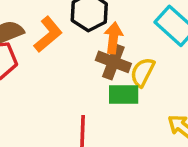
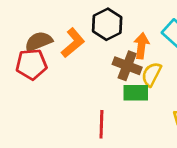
orange arrow: (113, 38) -> (141, 46), moved

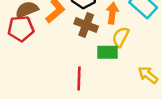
brown cross: (127, 66) -> (86, 25), moved

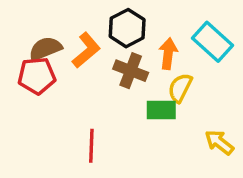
red line: (79, 78) -> (91, 146), moved

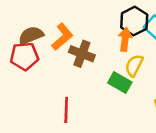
black hexagon: (127, 28) -> (134, 21), moved
brown cross: (131, 71) -> (82, 54), moved
green rectangle: (161, 110) -> (120, 82), turned 30

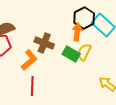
orange L-shape: (62, 37) -> (29, 60), moved
green rectangle: (120, 82) -> (71, 54), moved

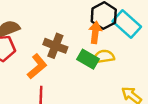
yellow semicircle: (84, 52) -> (104, 57), turned 54

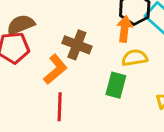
green rectangle: (88, 59) -> (116, 85), moved, turned 75

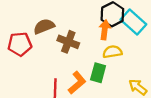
brown semicircle: (21, 25) -> (44, 26), moved
orange L-shape: (55, 69) -> (77, 83), moved

